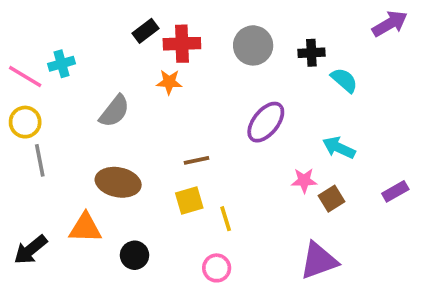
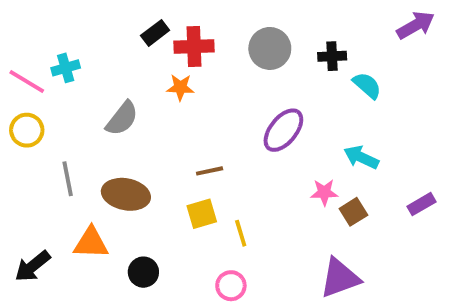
gray line: (40, 160) -> (68, 179), moved

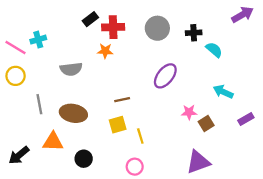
gray semicircle: (122, 118) -> (71, 69), turned 45
cyan arrow: (361, 157) -> (223, 92), moved

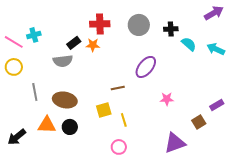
black rectangle: (90, 19) -> (74, 43), moved
cyan arrow: (223, 92) -> (216, 49), moved
brown line: (122, 100) -> (118, 88), moved
brown square: (206, 124) -> (199, 122), moved
black circle: (84, 159) -> (70, 127), moved

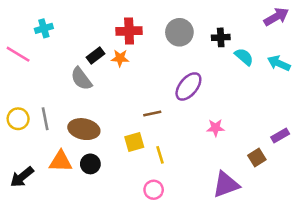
cyan cross: (34, 35) -> (44, 28), moved
gray semicircle: (63, 61) -> (81, 79), turned 60
yellow circle: (14, 67) -> (18, 119), moved

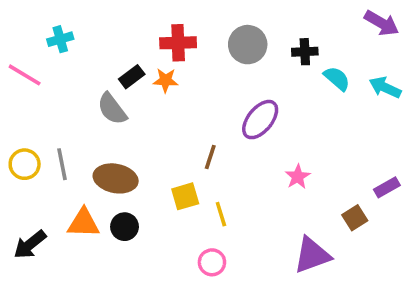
purple arrow: (276, 17) -> (382, 23), turned 60
brown line: (152, 114) -> (210, 157), turned -60
pink star: (216, 128) -> (298, 177), turned -30

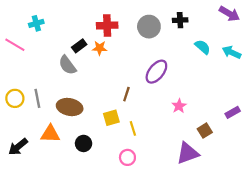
black cross: (305, 52) -> (180, 20), moved
brown square: (355, 218) -> (205, 131), moved
black circle: (125, 227) -> (84, 143), moved

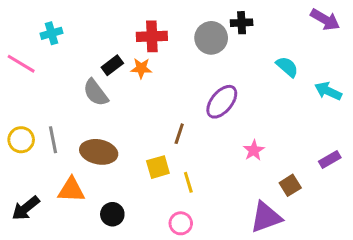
black cross: (180, 20) -> (242, 23), moved
cyan arrow: (232, 52) -> (328, 91), moved
black circle: (84, 143) -> (112, 214), moved

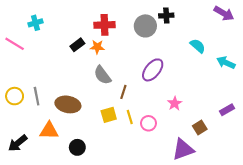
gray semicircle: (96, 93) -> (102, 75), moved
yellow line: (188, 182) -> (130, 117), moved
pink circle: (181, 223) -> (148, 123), moved

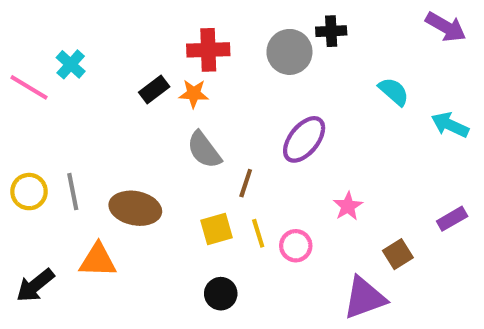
cyan cross: (35, 23) -> (71, 64), moved, turned -32
black circle: (77, 147) -> (221, 294), moved

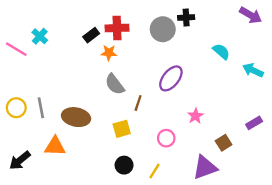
black rectangle: (154, 89) -> (91, 35), moved
yellow line: (258, 233) -> (154, 171), moved, turned 49

